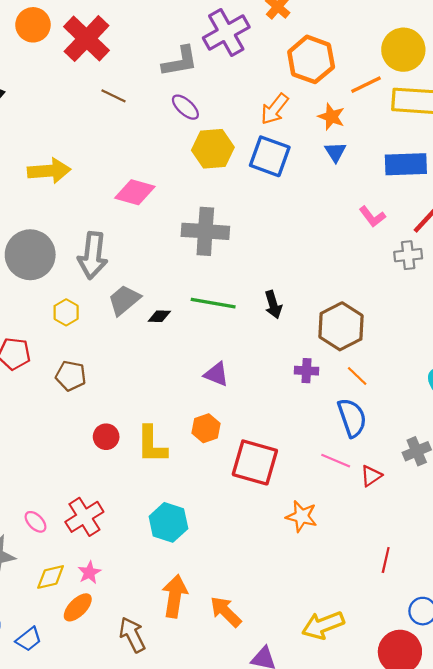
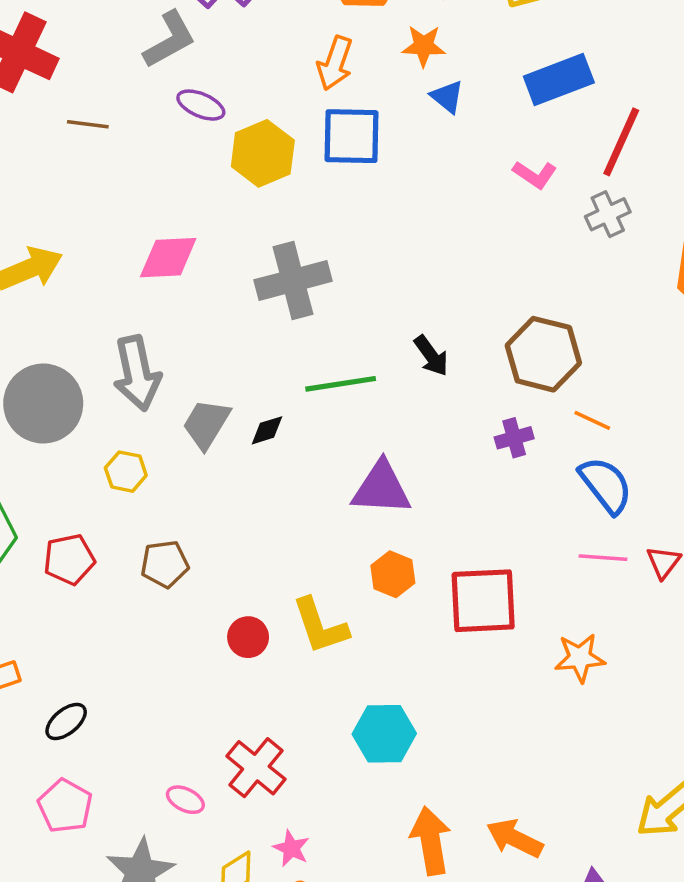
purple triangle: (216, 374) -> (381, 488), size x1.5

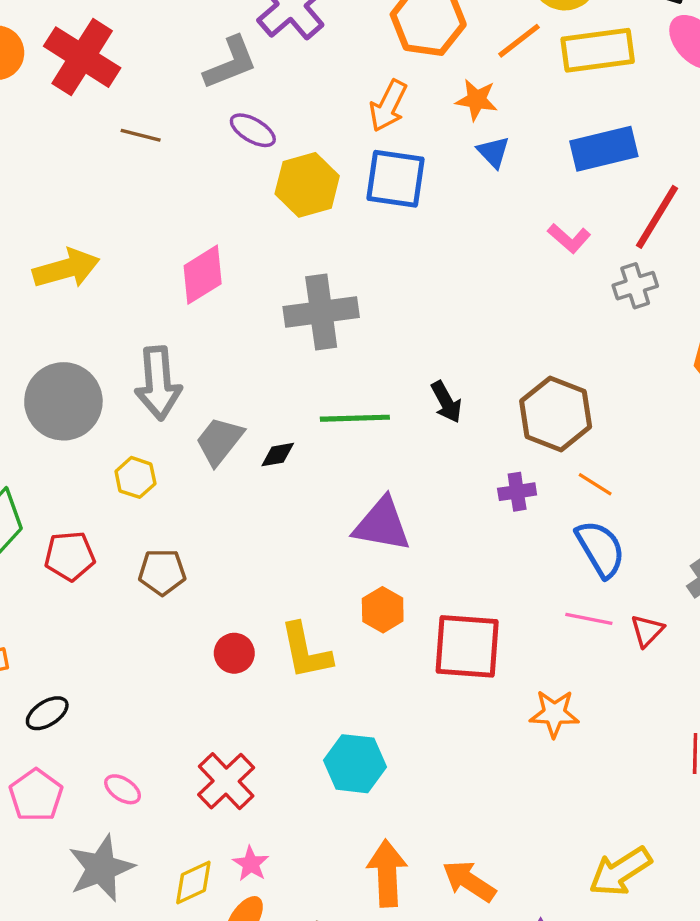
pink diamond: (168, 258) -> (203, 275), turned -36
pink ellipse: (185, 800) -> (123, 789), moved

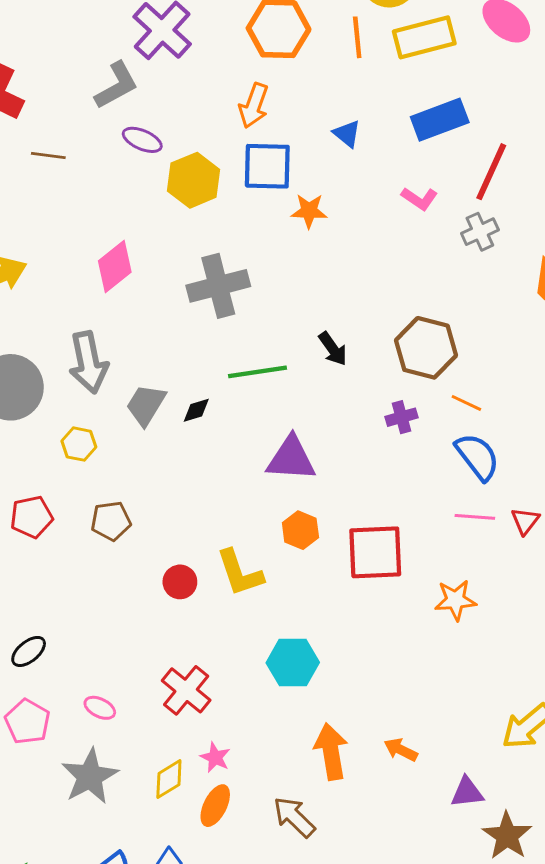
orange line: (519, 41) -> (357, 37), turned -51
orange star: (477, 100) -> (309, 211), moved
orange arrow: (469, 881) -> (401, 750), size x0.7

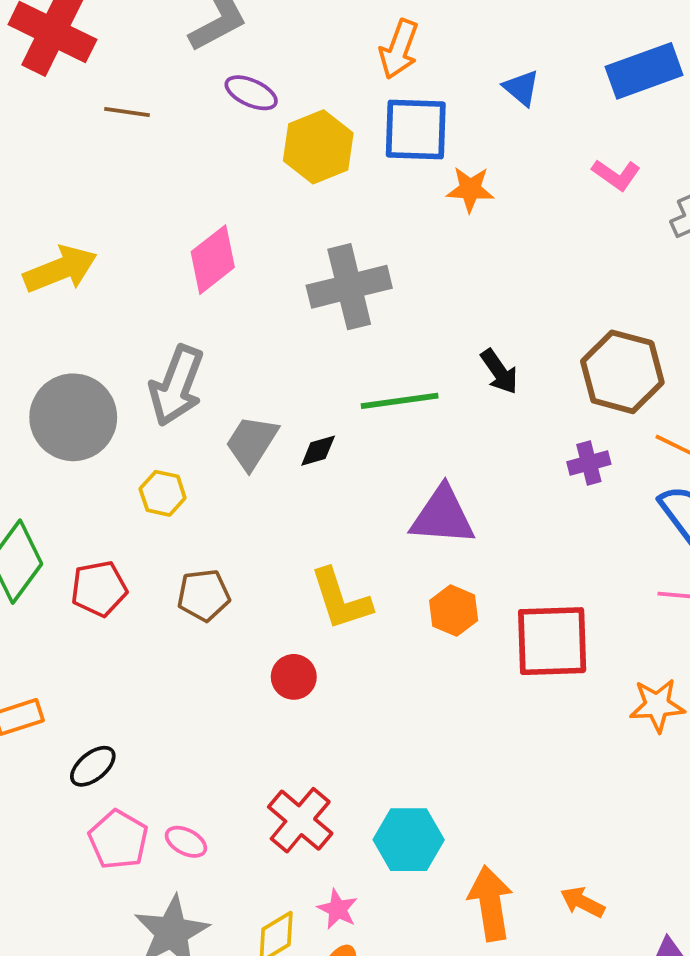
gray arrow: (88, 362) -> (176, 386), turned 32
yellow L-shape: (240, 573) -> (341, 599), moved
cyan hexagon: (293, 663) -> (409, 840), moved
pink pentagon: (27, 722) -> (118, 840), moved

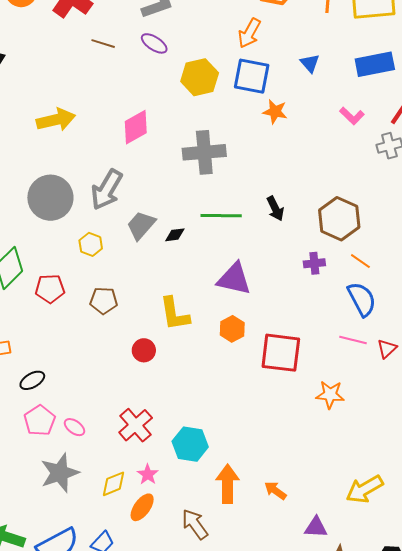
purple ellipse: (251, 93) -> (154, 43), moved

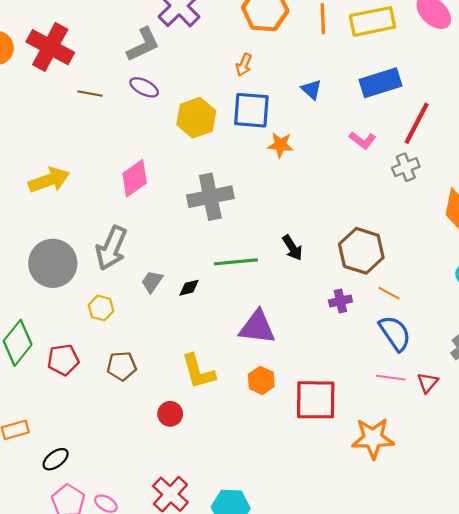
orange arrow: (249, 33) -> (244, 65), size x0.7
gray trapezoid: (141, 225) -> (152, 282), size x0.7
orange star: (330, 395) -> (373, 438), size x1.4

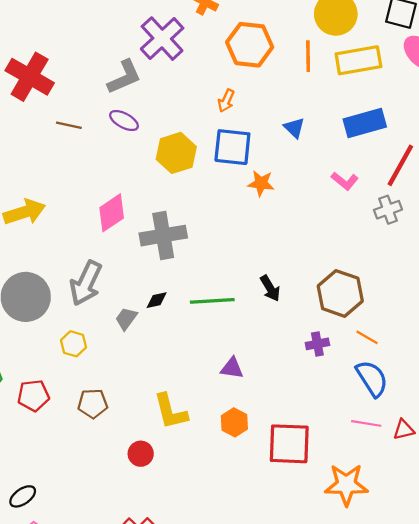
gray cross: (210, 197) -> (163, 236), moved
black diamond: (189, 288) -> (157, 300), moved
purple triangle: (257, 327) -> (232, 368), size x0.6
red triangle: (428, 383) -> (404, 430), turned 35

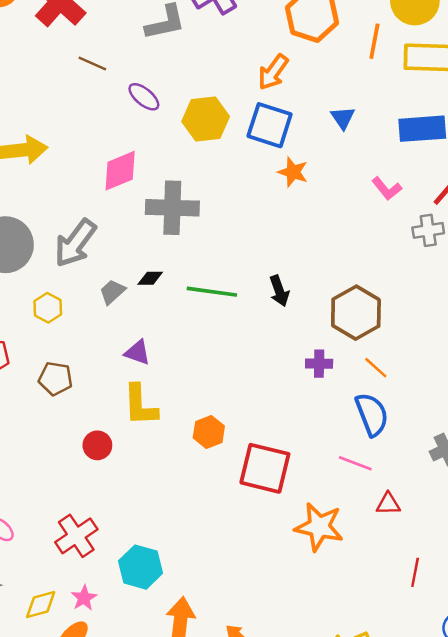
orange arrow: (226, 101) -> (273, 72), size x1.4
purple ellipse: (124, 121) -> (144, 97), moved
purple triangle: (232, 368) -> (138, 352), moved
red triangle: (404, 430) -> (388, 504), moved

